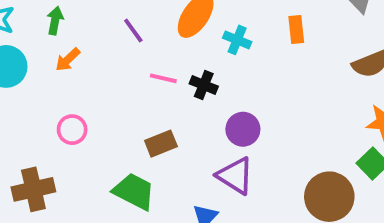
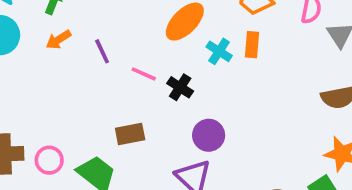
orange rectangle: (296, 30) -> (252, 45), moved
purple line: (133, 31) -> (102, 51), moved
pink circle: (72, 130) -> (49, 160), moved

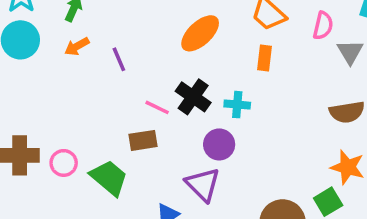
cyan cross: (219, 51) -> (237, 105), moved, turned -30
pink line: (144, 74) -> (157, 107), moved
black cross: (180, 87) -> (193, 97), size x1.4

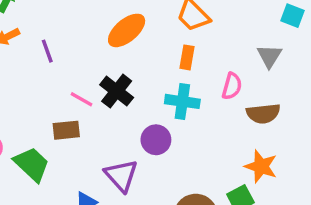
pink semicircle: (323, 26) -> (232, 86), moved
cyan cross: (237, 105) -> (182, 101), moved, size x1.4
purple circle: (219, 144) -> (156, 140), moved

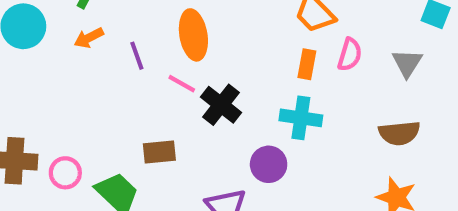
orange ellipse: (127, 30) -> (193, 35), moved, turned -60
pink semicircle: (232, 86) -> (350, 55), moved
pink line: (81, 99) -> (182, 84), moved

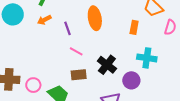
orange rectangle: (307, 64) -> (134, 27), moved
pink line: (182, 84) -> (76, 51), moved
black cross: (221, 105) -> (107, 65), moved

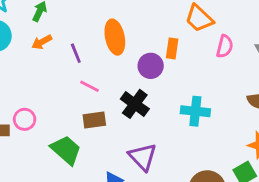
cyan cross: (147, 58) -> (195, 111), moved
purple circle: (131, 80) -> (151, 66), moved
pink circle: (33, 85) -> (25, 119), moved

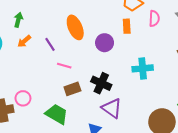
orange rectangle: (172, 48) -> (127, 26), moved
black cross: (135, 104) -> (101, 83), moved

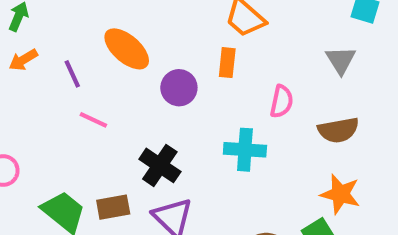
pink semicircle: (154, 18) -> (282, 101), moved
orange ellipse: (75, 27) -> (127, 49), turned -35
brown rectangle: (72, 89) -> (113, 207), moved

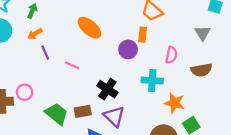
purple line: (72, 74) -> (45, 53), moved
purple circle: (179, 88) -> (128, 49), moved
orange star: (340, 194) -> (174, 103), moved

